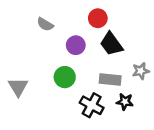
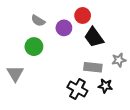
purple circle: (76, 45) -> (64, 28), moved
green circle: (65, 77) -> (34, 47), moved

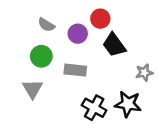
gray rectangle: (93, 67) -> (75, 70), moved
gray triangle: (15, 73) -> (33, 89), moved
black star: (105, 86) -> (128, 104), size x1.5

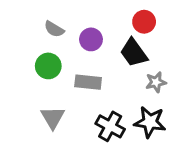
red circle: (100, 19) -> (144, 22), moved
gray star: (144, 73) -> (156, 82), moved
gray triangle: (33, 89) -> (53, 118), moved

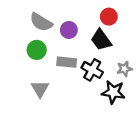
gray semicircle: (54, 29) -> (41, 22), size x1.5
gray star: (156, 82) -> (124, 69), moved
black cross: (110, 126) -> (92, 70), moved

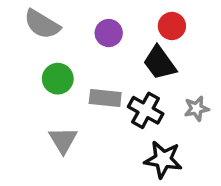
gray semicircle: (41, 22) -> (42, 24), moved
purple circle: (69, 30) -> (109, 33), moved
black star: (113, 92) -> (163, 159), moved

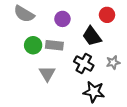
red circle: (172, 26) -> (107, 15), moved
gray rectangle: (105, 98) -> (54, 45), moved
gray triangle: (63, 140) -> (47, 74), moved

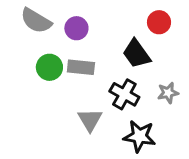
purple circle: (62, 19) -> (76, 28), moved
gray triangle: (47, 74) -> (90, 120), moved

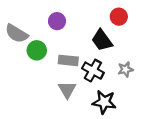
gray semicircle: (36, 21) -> (17, 33), moved
gray rectangle: (81, 67) -> (68, 60), moved

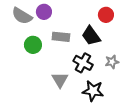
purple circle: (57, 21) -> (44, 12), moved
gray semicircle: (17, 33) -> (22, 16), moved
gray rectangle: (68, 60) -> (61, 37), moved

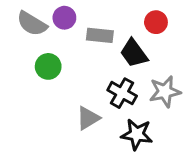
gray rectangle: (61, 37) -> (100, 35), moved
gray star: (112, 62) -> (165, 92), size x1.5
gray triangle: (60, 80) -> (88, 118), turned 30

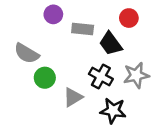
gray semicircle: (32, 24) -> (27, 53), moved
green circle: (48, 66) -> (45, 78), moved

